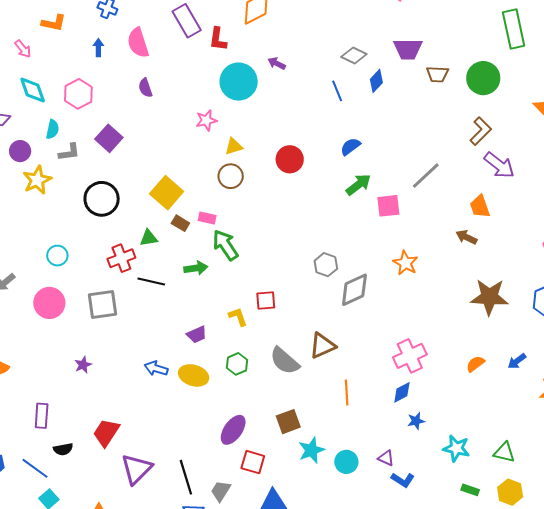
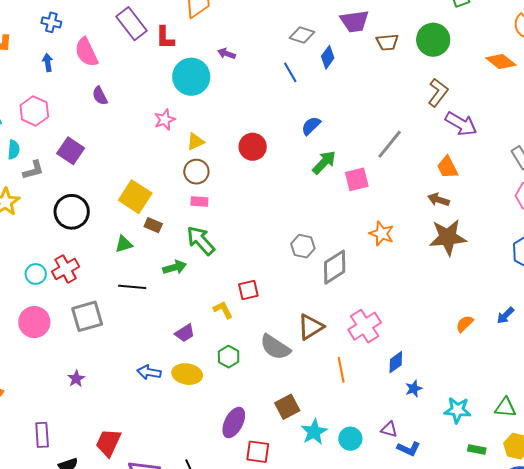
pink rectangle: (207, 218) -> (199, 202), moved
red cross: (121, 258) -> (66, 269), moved
brown star: (489, 297) -> (448, 237), moved
pink cross: (410, 356) -> (365, 326), moved

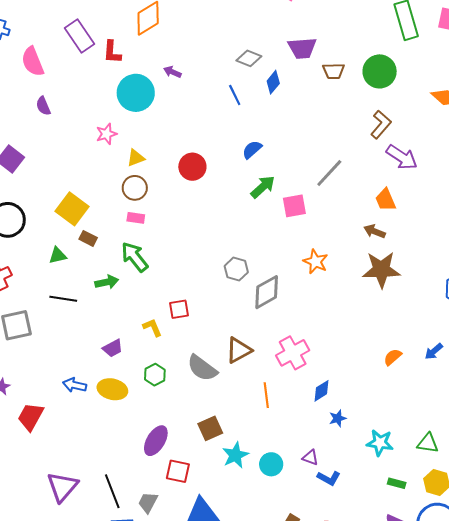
red trapezoid: (108, 443) -> (31, 417), moved

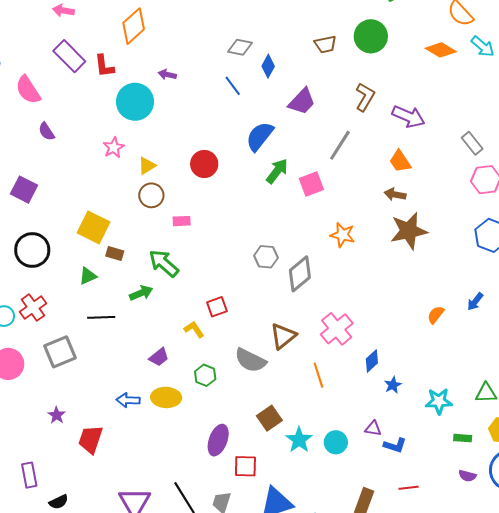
purple trapezoid: (302, 48) -> (302, 102), moved, turned -32
brown L-shape: (381, 125) -> (365, 97), moved
blue semicircle: (252, 150) -> (260, 136), size x1.5
pink rectangle: (136, 218) -> (182, 221), moved

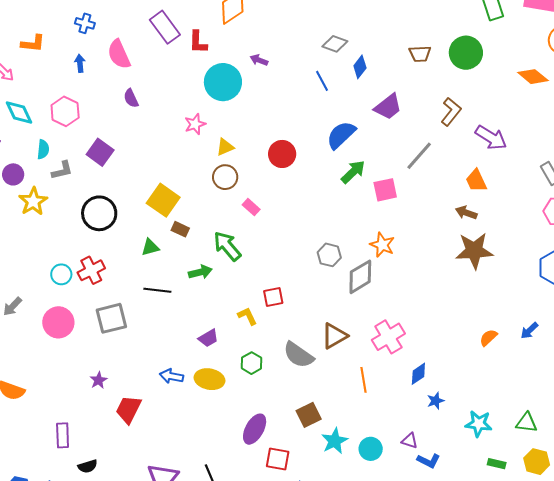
pink rectangle: (182, 221) -> (251, 207), turned 36
orange star: (343, 235) -> (382, 245), moved

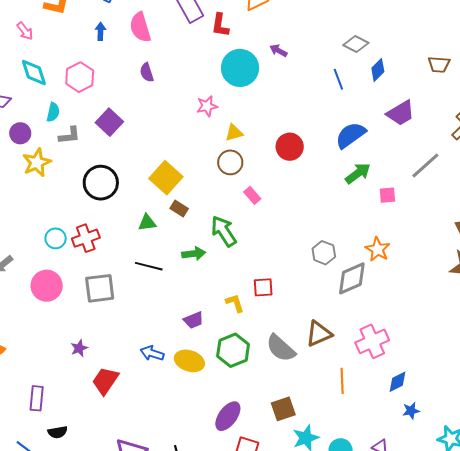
pink square: (385, 190) -> (387, 195), size x0.7
green hexagon: (251, 363) -> (233, 350), size x1.5

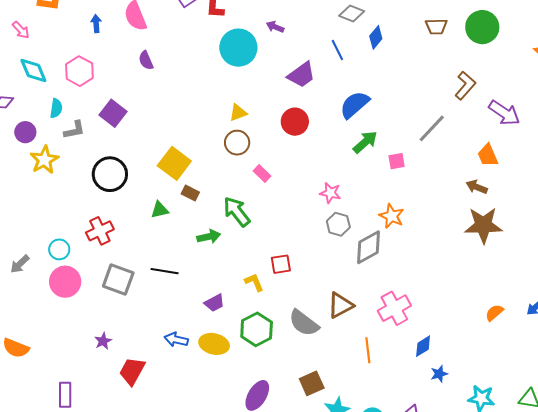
pink star: (207, 106) -> (330, 193), moved, turned 30
purple trapezoid: (401, 113) -> (301, 75), moved
cyan circle: (56, 238) -> (59, 249), moved
black line: (149, 266) -> (165, 271), moved
gray square: (100, 288) -> (118, 280), turned 32

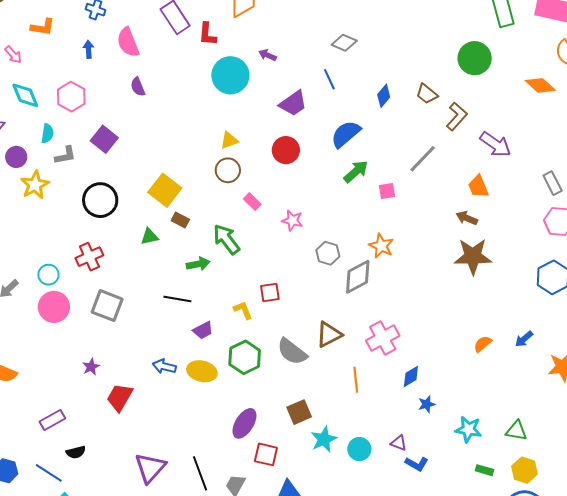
brown trapezoid: (436, 26) -> (427, 94), moved, turned 40
blue diamond: (376, 37) -> (384, 96), moved
pink star: (330, 193) -> (292, 220), moved
black line: (165, 271) -> (177, 299), moved
purple rectangle: (65, 395) -> (52, 420), turned 60

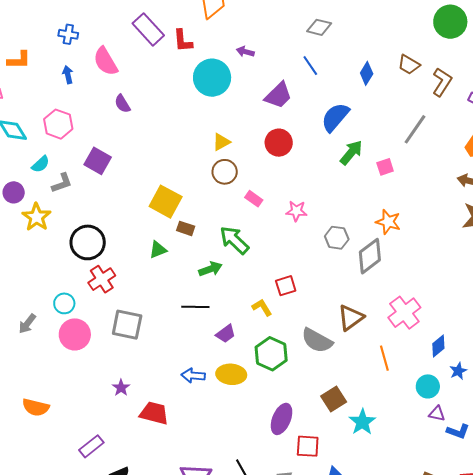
cyan semicircle: (47, 133) -> (41, 164), turned 48
black circle: (100, 200) -> (88, 242), moved
red trapezoid: (120, 397) -> (154, 413), turned 84
cyan circle: (359, 449) -> (428, 386), moved

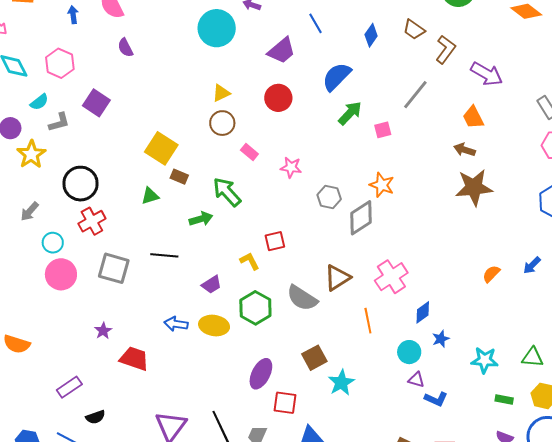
black line: (195, 307) -> (164, 255), moved
gray arrow: (27, 324) -> (30, 211), moved

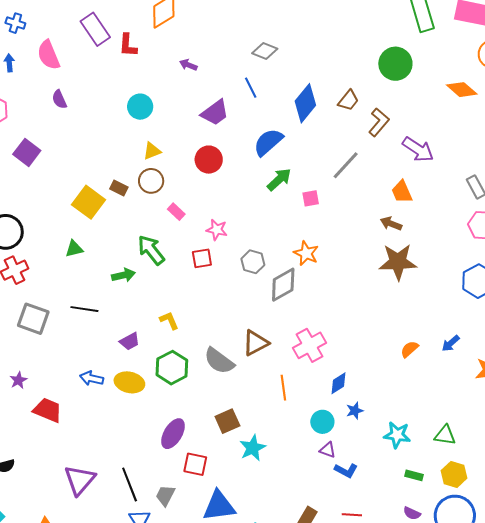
cyan circle: (217, 28) -> (140, 107), moved, size x0.7
brown trapezoid: (414, 30) -> (348, 100), turned -90
blue diamond: (371, 35) -> (305, 103), size x1.6
brown rectangle: (179, 177) -> (119, 188), moved
red square: (275, 241) -> (202, 258), moved

